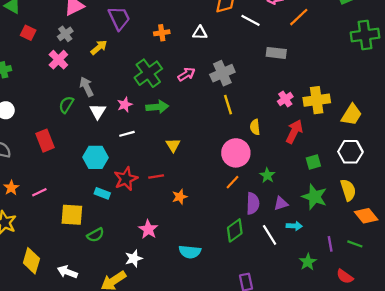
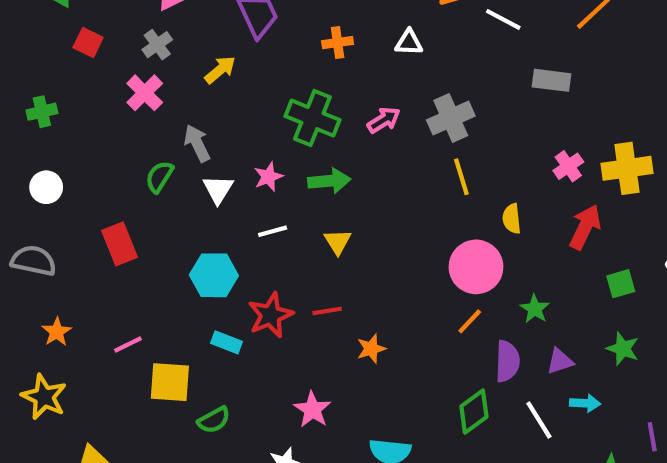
green cross: (148, 73) -> (312, 118), turned -32
yellow triangle: (173, 145) -> (338, 242), moved
pink line: (39, 192) -> (128, 344), moved
green star: (314, 197) -> (623, 349), size x0.7

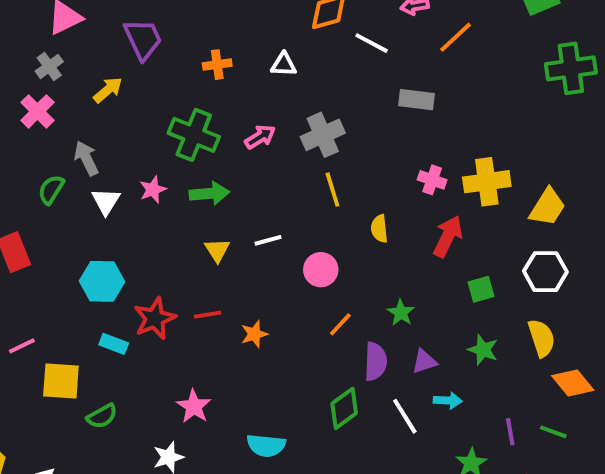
pink cross: (568, 166) -> (432, 180), turned -36
white line: (273, 231) -> (268, 240), moved
pink circle: (476, 267) -> (321, 270), moved, size x0.7
orange star: (371, 349) -> (254, 334), moved

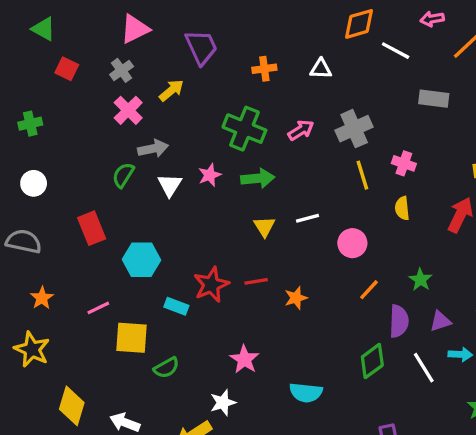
pink cross: (37, 111) -> (128, 110), moved
gray arrow: (86, 158) -> (153, 148), turned 104
pink cross: (432, 180) -> (404, 163), moved
cyan hexagon: (102, 281) -> (141, 260), moved

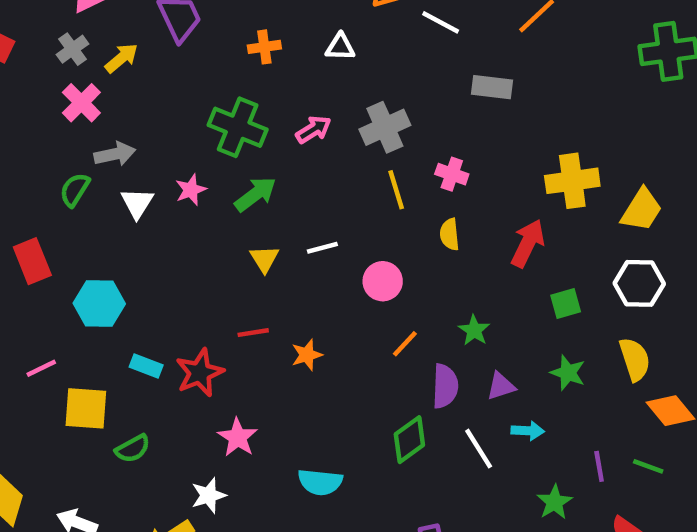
yellow arrow: (171, 90) -> (122, 58), moved
green arrow: (258, 178) -> (255, 194), turned -32
red star: (211, 285) -> (200, 373), moved

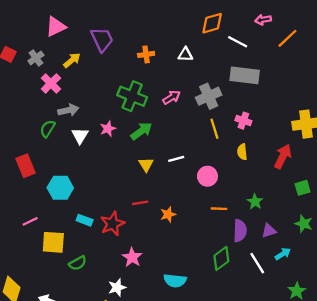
gray cross: (72, 49) -> (36, 58), moved
gray rectangle: (492, 87) -> (245, 75), moved, size x1.4
orange line: (405, 344) -> (219, 209), turned 49
cyan arrow: (528, 431) -> (283, 254), turned -35

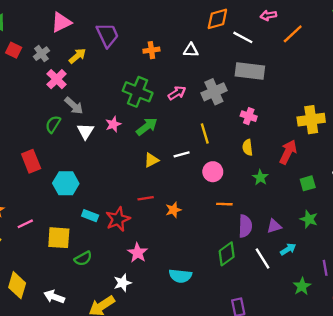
gray arrow: (68, 110) -> (74, 106), turned 54
yellow line: (214, 129) -> (205, 133), moved
yellow triangle: (146, 165) -> (151, 160), turned 35
green star: (255, 202) -> (260, 177), moved
pink line: (30, 221) -> (25, 224), moved

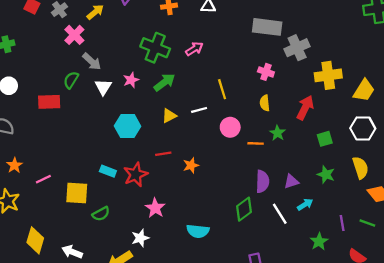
gray cross: (214, 92) -> (297, 48), moved
red rectangle: (31, 161) -> (49, 102), moved, turned -70
cyan hexagon: (66, 183) -> (128, 126), moved
orange line: (224, 204) -> (256, 143), moved

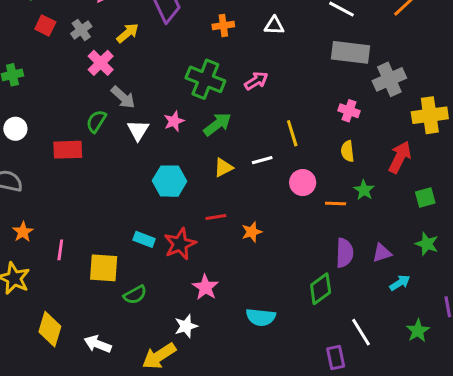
pink line: (43, 179) -> (60, 250), turned -56
white line: (280, 214) -> (361, 332), moved

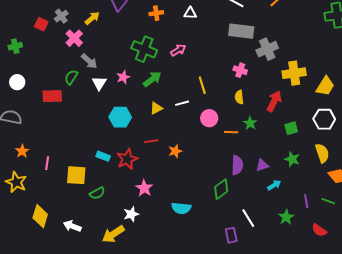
red square: (45, 25) -> (41, 24), moved

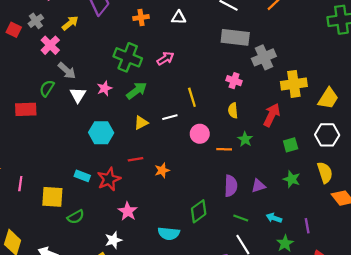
cyan arrow: (274, 185) -> (274, 218), moved, turned -128
green diamond: (221, 189) -> (199, 211), moved
green line: (328, 201) -> (241, 218), moved

